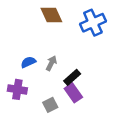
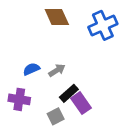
gray arrow: (51, 63) -> (57, 70), turned 32
black rectangle: (72, 77) -> (69, 93), moved

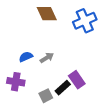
black rectangle: (69, 93) -> (63, 88), moved
purple rectangle: (81, 103) -> (77, 80), moved

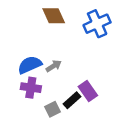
blue semicircle: (26, 57) -> (30, 65), size x1.5
purple cross: (16, 82) -> (31, 88), moved

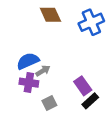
gray arrow: (54, 66) -> (43, 71), moved
black rectangle: (72, 100) -> (90, 101), moved

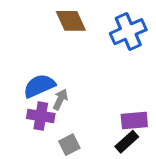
gray arrow: (43, 71) -> (60, 99), turned -32
purple rectangle: (83, 86) -> (134, 121), moved, turned -60

